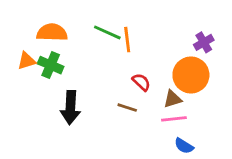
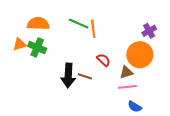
black arrow: (70, 108) -> (68, 75), moved
brown line: (127, 108) -> (85, 76), moved

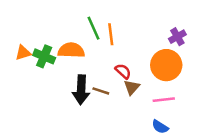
orange semicircle: (38, 24) -> (71, 50), moved
green line: (79, 24) -> (93, 28), turned 42
brown triangle: (126, 72) -> (132, 87), moved, turned -32
pink line: (127, 87) -> (164, 100), moved

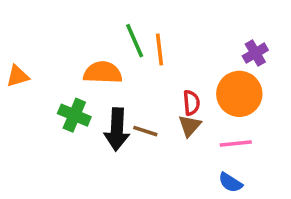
orange triangle: (23, 53) -> (18, 76), moved
green cross: (44, 56) -> (74, 115), moved
red semicircle: (123, 71) -> (191, 103), moved, turned 42

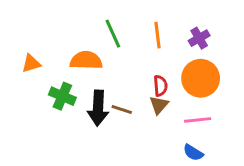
orange line: (159, 49) -> (157, 35), moved
purple cross: (255, 53) -> (199, 38), moved
orange triangle: (18, 76) -> (31, 63), moved

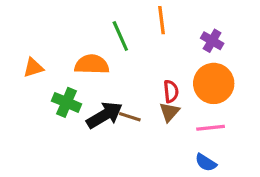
orange line: (157, 35) -> (161, 20), moved
purple cross: (199, 38) -> (212, 41), turned -30
black arrow: (98, 108) -> (104, 115), turned -124

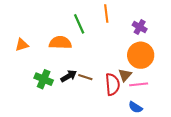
red semicircle: (171, 91) -> (112, 84), moved, size x1.5
green cross: (66, 102) -> (44, 79), moved
brown triangle: (169, 112) -> (125, 75), moved
black arrow: (104, 115) -> (69, 76), size x0.7

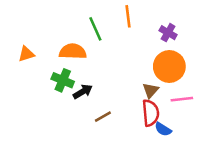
brown line: (85, 77) -> (103, 117), moved, turned -48
green cross: (44, 79) -> (63, 80), moved
red semicircle: (112, 84) -> (151, 113), moved
pink line: (139, 84) -> (182, 99), moved

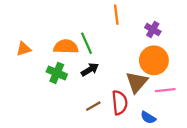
green line: (95, 29) -> (86, 43), moved
brown triangle: (151, 90) -> (137, 82), size x1.5
black arrow: (83, 92) -> (90, 69), moved
red semicircle: (151, 113) -> (120, 103), moved

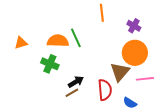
black arrow: (90, 69) -> (76, 82), moved
brown line: (93, 106) -> (72, 93), moved

